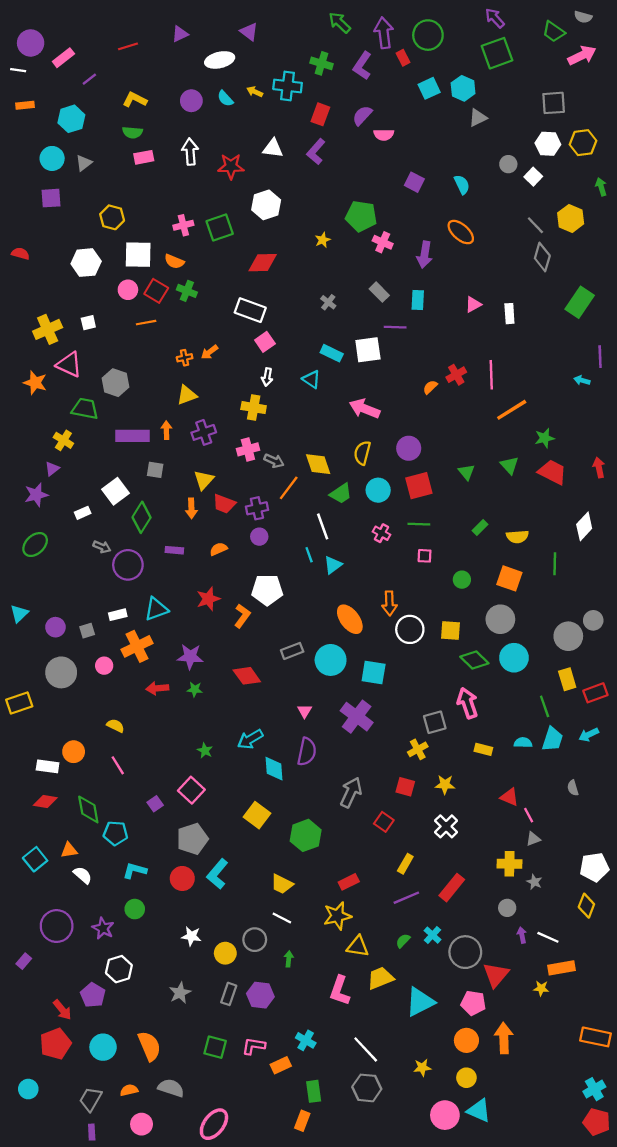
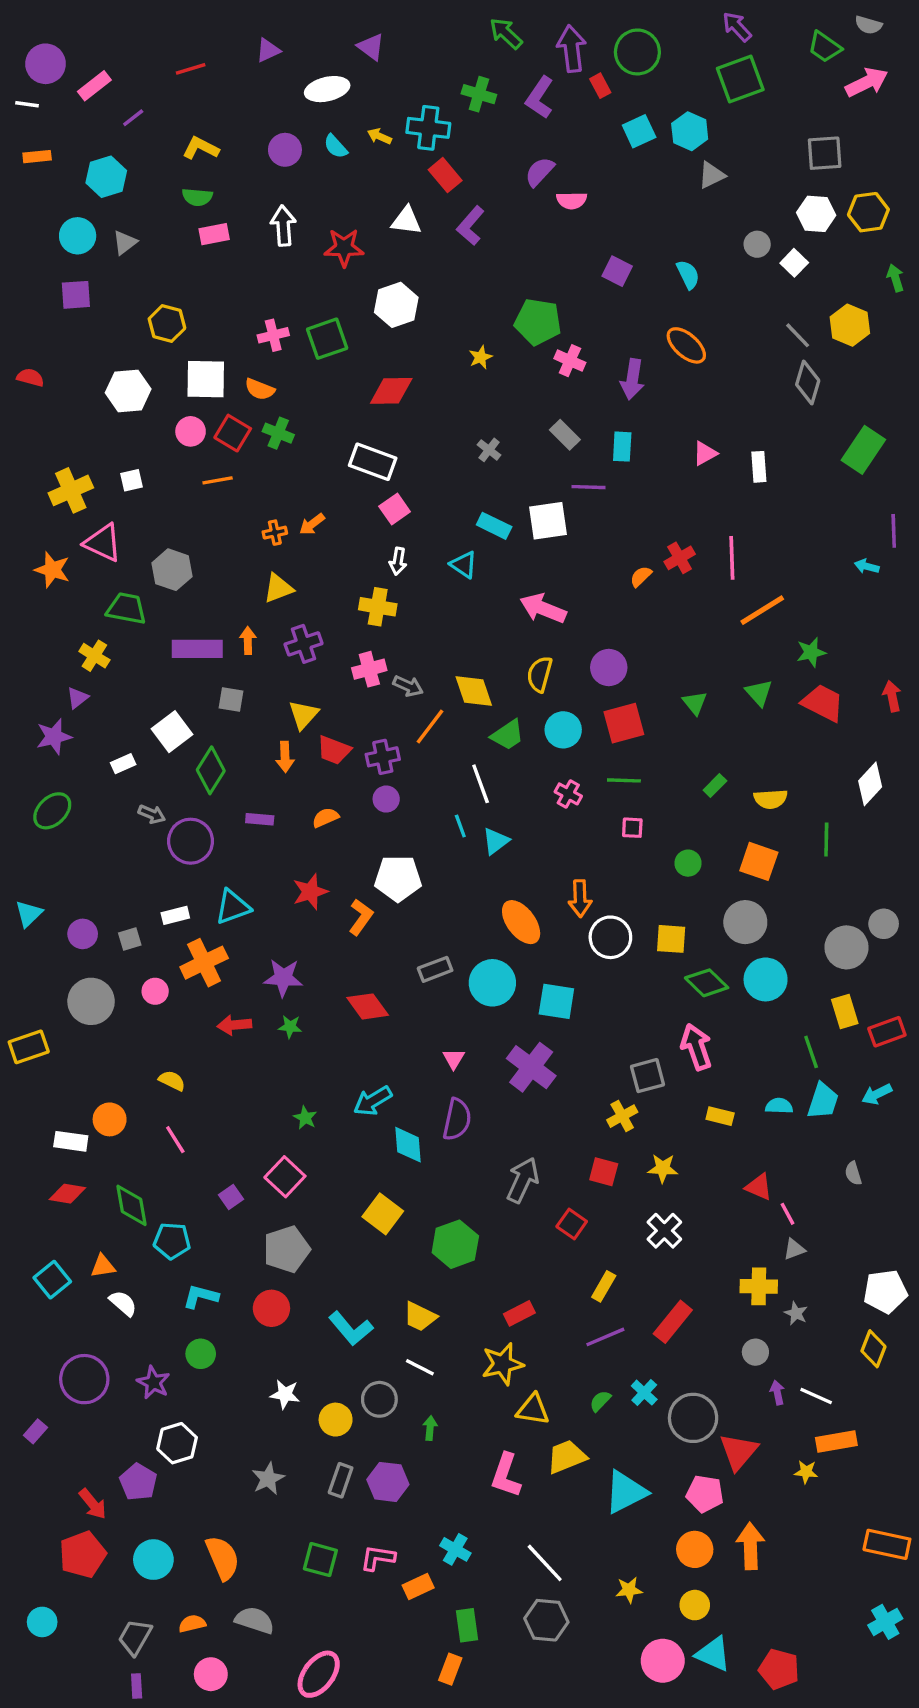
red rectangle: (320, 114) -> (445, 175), moved, turned -60
cyan L-shape: (217, 874) -> (351, 1329), moved, turned -80
red pentagon: (597, 1122) -> (779, 1669), moved

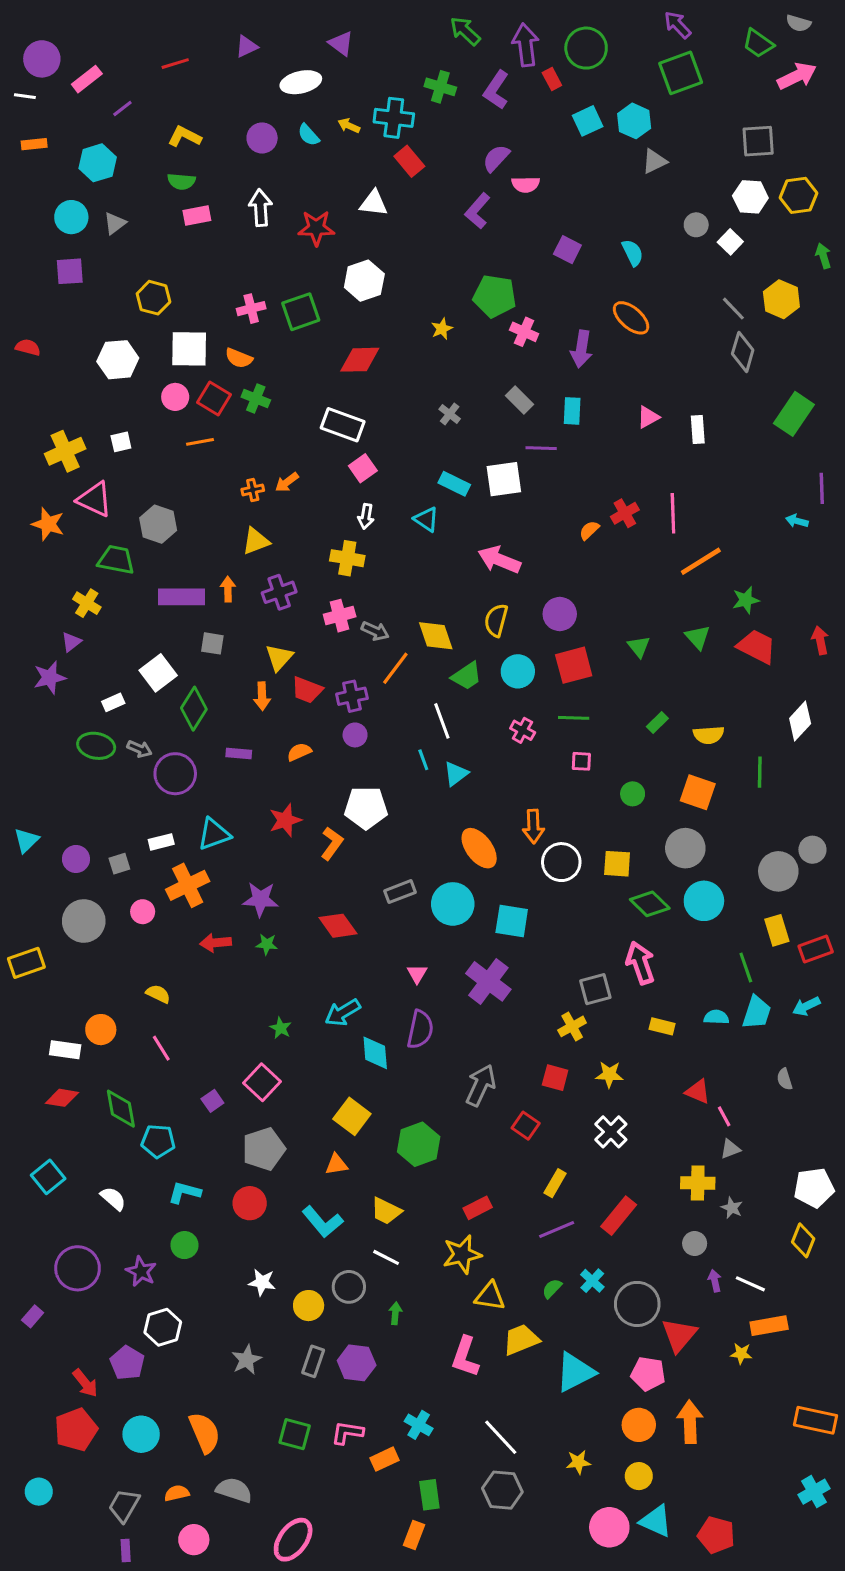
purple L-shape: (470, 226) -> (478, 211), moved
green ellipse: (52, 811) -> (96, 746), moved, turned 54
orange triangle: (103, 1266) -> (336, 1164), moved

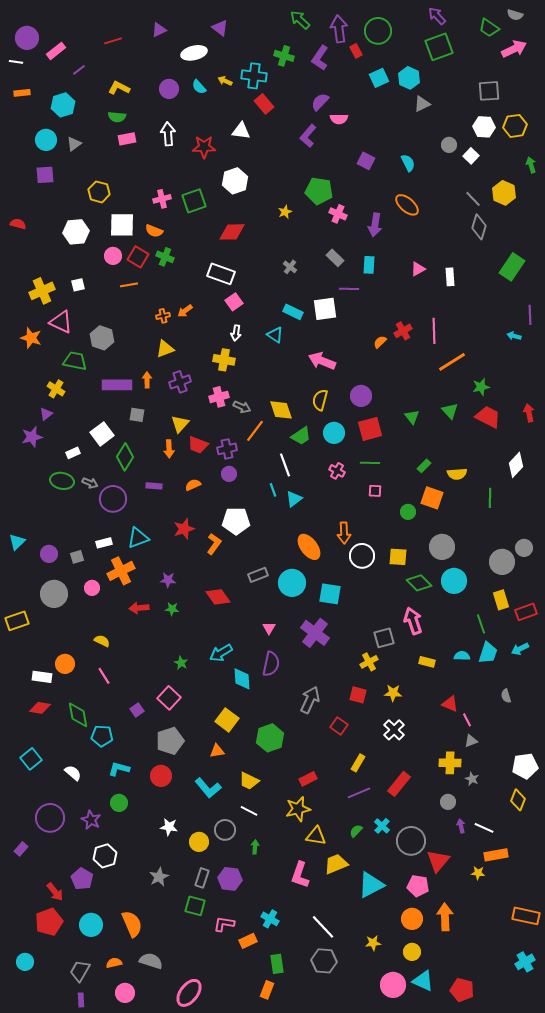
orange square: (698, 792) -> (432, 498), moved
purple star: (260, 899) -> (168, 580), size x0.7
green square: (295, 1434) -> (195, 906), moved

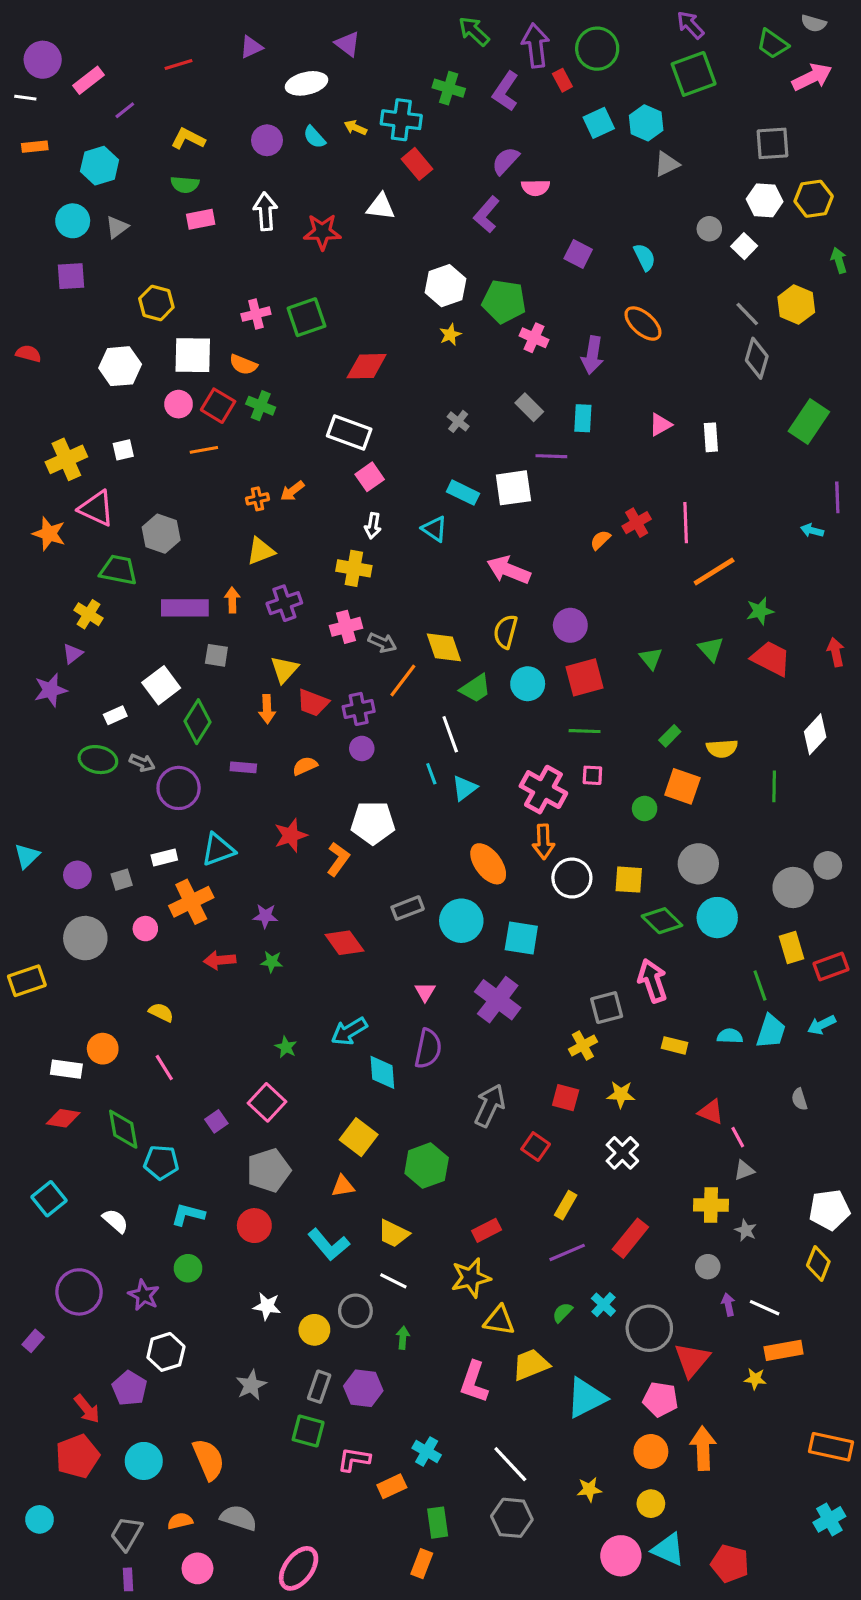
white hexagon: (235, 181) -> (446, 286), moved
pink cross: (337, 471) -> (543, 790), moved, size x1.8

